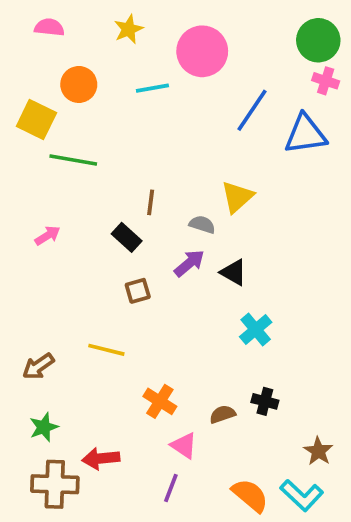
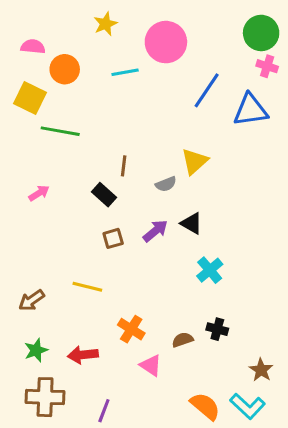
pink semicircle: (49, 27) -> (33, 47), moved
gray semicircle: (202, 224) -> (166, 184), turned 140
purple arrow: (189, 263) -> (155, 231), moved
red arrow: (101, 458) -> (83, 355), moved
purple line: (171, 488) -> (104, 411), moved

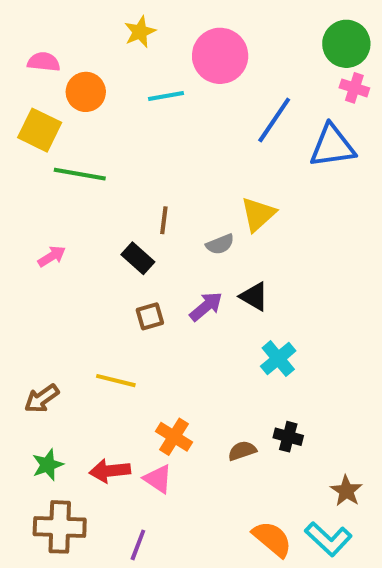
pink triangle: (151, 365) -> (158, 479), moved

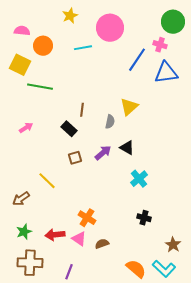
pink cross: (354, 88) -> (160, 45), moved
gray semicircle: (220, 244) -> (110, 122), turned -56
yellow line: (116, 381) -> (47, 181), moved, turned 30
brown semicircle: (242, 451) -> (102, 244), moved

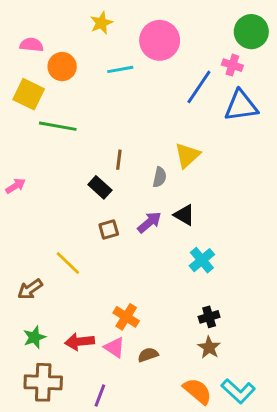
pink arrow: (26, 128) -> (16, 186), moved
black cross: (144, 218) -> (209, 317), turned -32
brown star: (173, 245) -> (209, 347), moved

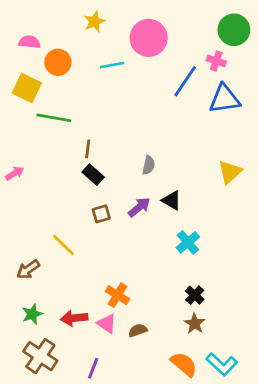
yellow triangle: (187, 155) -> (230, 172), moved
brown line: (119, 160) -> (88, 149), moved
black cross: (209, 317) -> (195, 295), turned -30
brown cross: (43, 382) -> (40, 356), turned 32

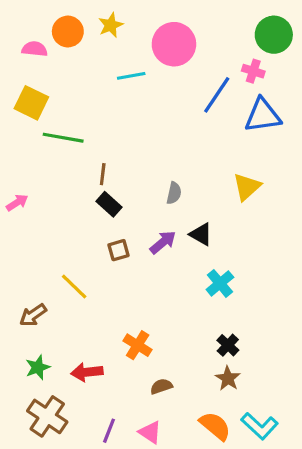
orange circle: (58, 62) -> (68, 32), moved
yellow triangle: (230, 172) -> (247, 187), moved
pink triangle: (107, 324) -> (150, 432), moved

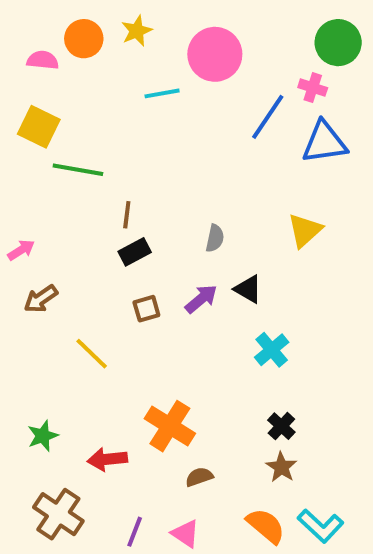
black rectangle: (109, 204) -> (135, 252), turned -70
brown arrow: (33, 315) -> (41, 299), moved
orange cross: (138, 345) -> (170, 426), size x1.4
green star: (38, 367) -> (43, 436), moved

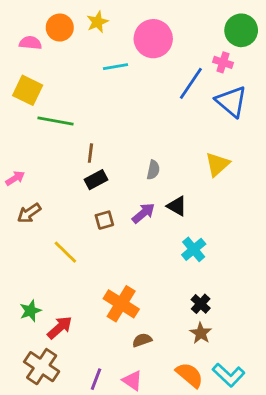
blue triangle: (324, 142) -> (231, 101), turned 48
red arrow: (107, 459) -> (60, 328), moved, turned 144

